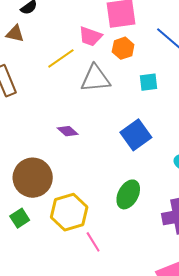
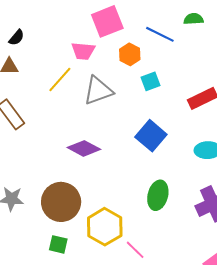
orange hexagon: (123, 48) -> (130, 54), moved
purple diamond: (68, 131) -> (84, 148), size x1.5
green square: (20, 218) -> (58, 244), turned -30

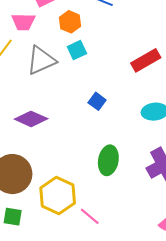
cyan square: (151, 81) -> (77, 50), moved
blue square: (151, 136) -> (97, 101), size x0.6

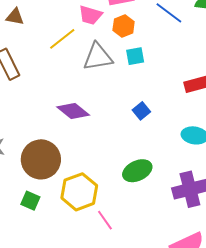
orange hexagon: (70, 22) -> (124, 26), moved
green ellipse: (108, 160) -> (137, 171), turned 40

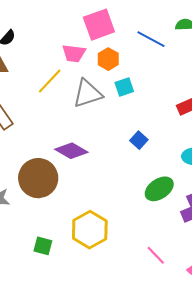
brown circle: (41, 159) -> (38, 178), moved
green ellipse: (137, 171) -> (159, 189), moved
pink line: (105, 220) -> (156, 255), moved

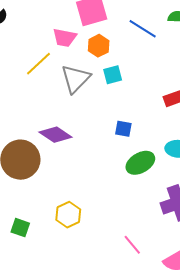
gray triangle: (88, 94) -> (76, 79), turned -32
blue square: (139, 140) -> (123, 129), turned -36
green ellipse: (159, 189) -> (140, 163), moved
yellow hexagon: (90, 230) -> (68, 215), size x0.7

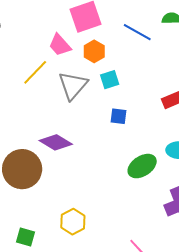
pink trapezoid: (65, 38) -> (60, 45), turned 40
blue square: (123, 129) -> (119, 116), moved

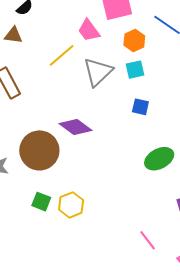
orange hexagon: (94, 51) -> (134, 41), moved
yellow hexagon: (73, 222) -> (71, 205), moved
green square: (26, 237) -> (41, 202), moved

